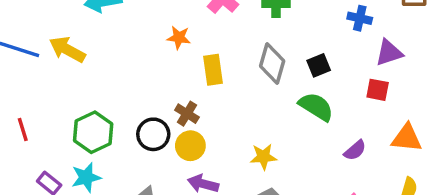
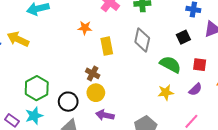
black square: (319, 65) -> (183, 37), moved
red square: (378, 90) -> (200, 65), moved
black circle: (153, 134) -> (68, 102), moved
yellow star: (263, 157) -> (166, 92), moved

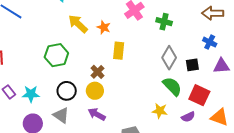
yellow arrow: (18, 39) -> (78, 24), moved
gray diamond: (142, 40) -> (169, 58), moved
red square: (200, 65) -> (199, 95), size x1.5
green hexagon: (37, 88) -> (56, 55), moved

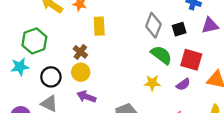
cyan star: (31, 94) -> (20, 67), moved

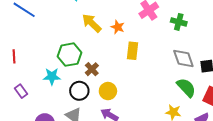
gray diamond: (153, 25) -> (183, 58), turned -50
brown cross: (80, 52) -> (92, 69), moved

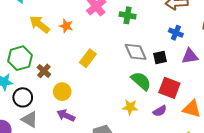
yellow rectangle: (132, 51) -> (88, 58), moved, turned 36
black circle: (79, 91) -> (23, 97), moved

